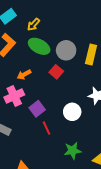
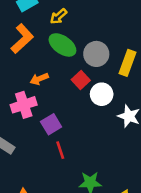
white circle: (72, 112) -> (102, 94), moved

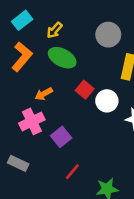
gray circle: (96, 54) -> (108, 35), moved
red line: (60, 150) -> (72, 172), moved, turned 66

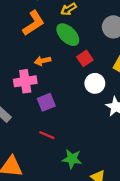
red square: (85, 90) -> (85, 58), moved
red line: (72, 172) -> (47, 135), turned 56

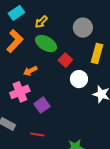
red line: (47, 135) -> (37, 135), moved

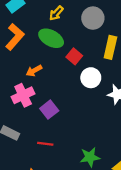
yellow arrow: (41, 22) -> (56, 13), moved

